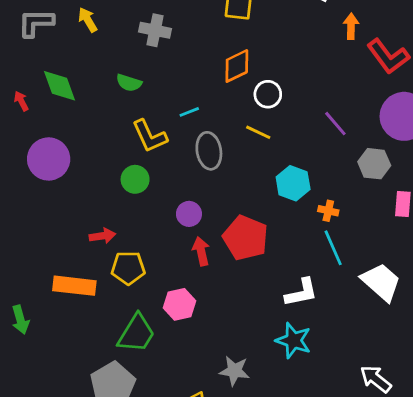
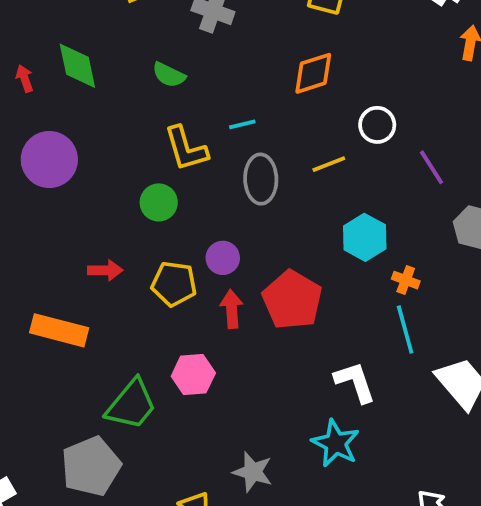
white circle: (268, 94) -> (377, 125), moved
yellow line: (258, 132) -> (329, 164), turned -55
yellow pentagon: (128, 268) -> (174, 284), moved
white L-shape: (301, 292) -> (355, 382), turned -105

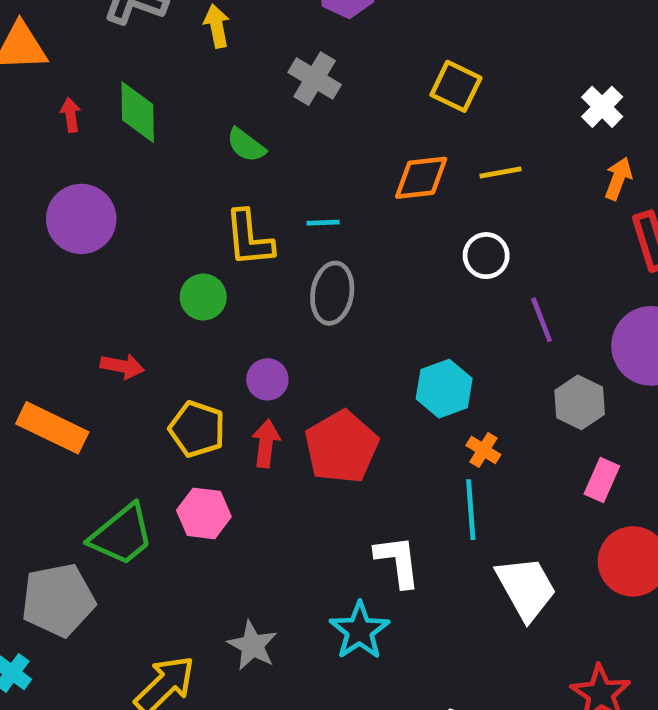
yellow line: (329, 164) -> (500, 172), moved
yellow pentagon: (174, 284) -> (197, 429), moved

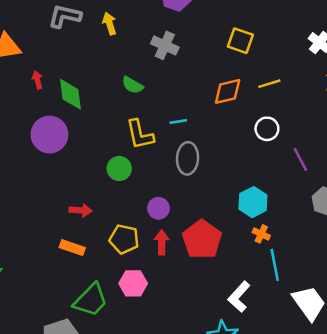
green diamond: (138, 112) -> (70, 94), moved
orange rectangle: (52, 428) -> (72, 248), moved, size x0.7
orange cross: (483, 450) -> (261, 234), moved
white L-shape: (398, 561) -> (239, 297), turned -124

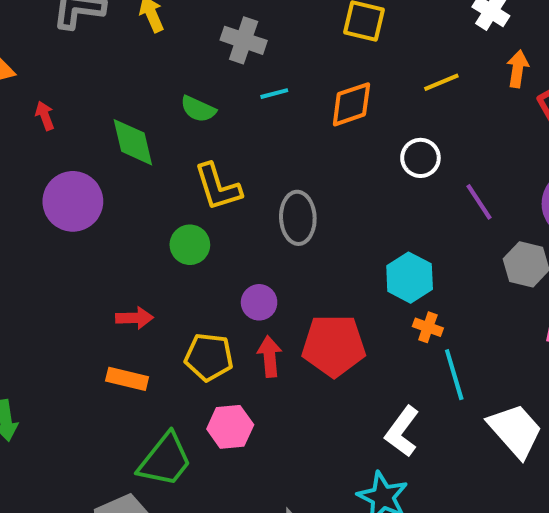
yellow line: (269, 84) -> (441, 82), moved
green diamond: (70, 94) -> (133, 142), moved
cyan line: (178, 121) -> (274, 94), moved
red pentagon: (202, 239) -> (334, 346), turned -30

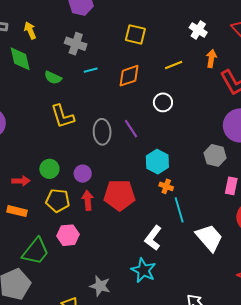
green diamond: (133, 142) -> (20, 59), moved
purple line: (479, 202) -> (131, 129), moved
green circle: (190, 245) -> (49, 169), moved

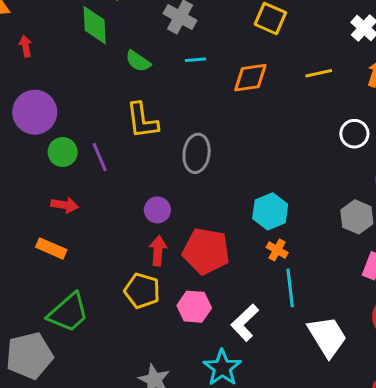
white circle: (163, 102) -> (354, 134), moved
purple line: (131, 129) -> (100, 157), moved
green circle: (49, 169) -> (63, 152), moved
yellow pentagon: (58, 201) -> (142, 291), moved
pink hexagon: (68, 235) -> (194, 307), moved

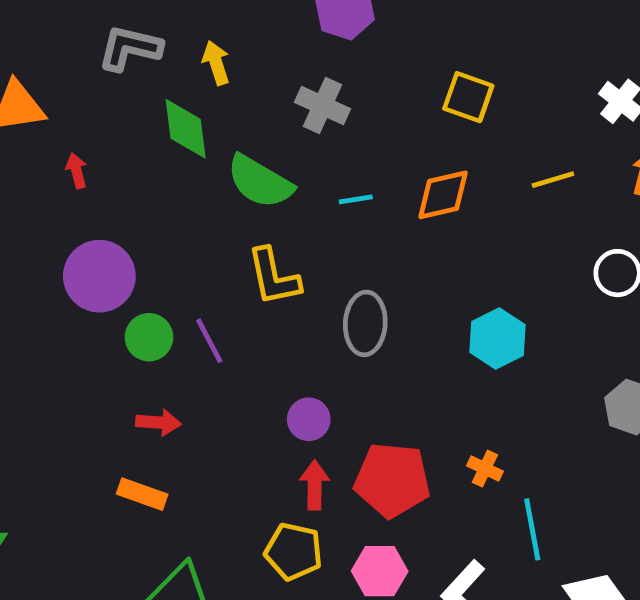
cyan line: (195, 60) -> (356, 199), moved
green semicircle: (138, 61) -> (260, 182), size x1.6
cyan hexagon: (270, 211) -> (498, 339), moved
orange cross: (277, 250) -> (485, 469), moved

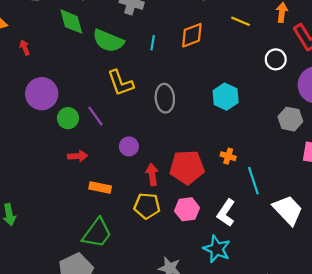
yellow line: (553, 180) -> (241, 21), turned 48
cyan line: (356, 199) -> (153, 43), turned -64
purple circle: (309, 419) -> (129, 146), moved
orange rectangle: (142, 494) -> (100, 187), moved

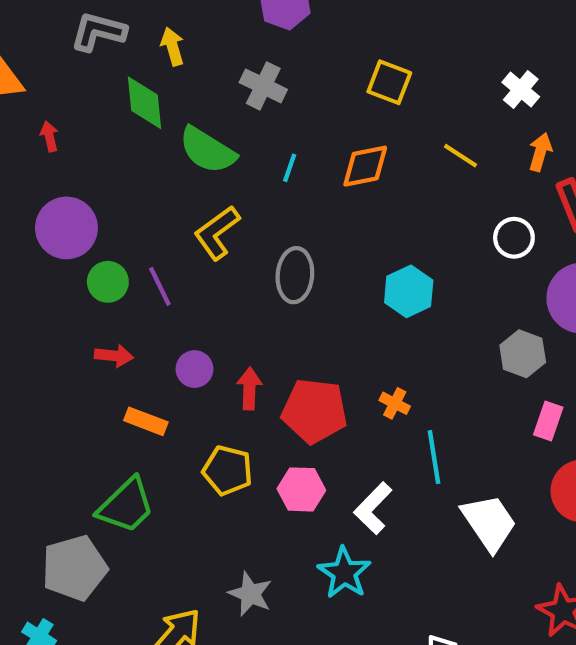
yellow L-shape: (120, 83) -> (217, 233), turned 64
purple circle: (129, 146) -> (195, 369), moved
red arrow: (152, 174) -> (249, 388), moved

